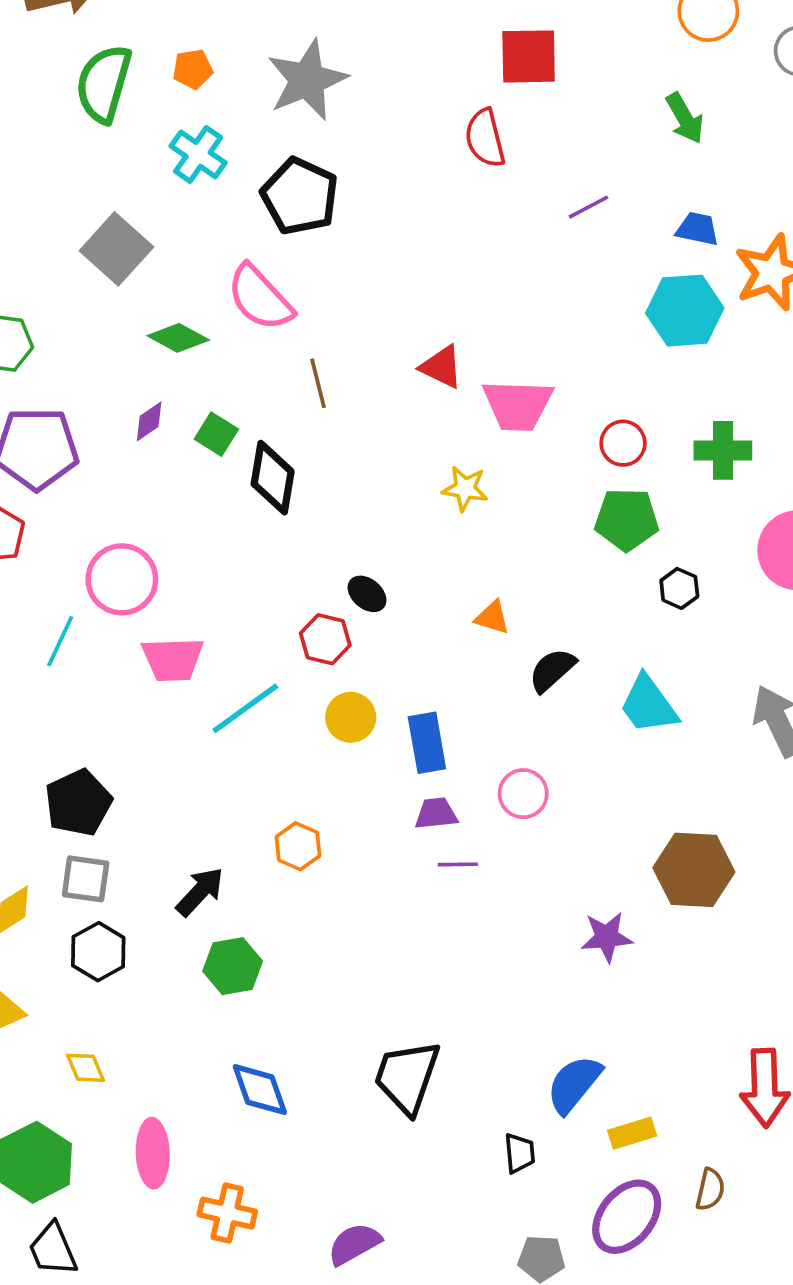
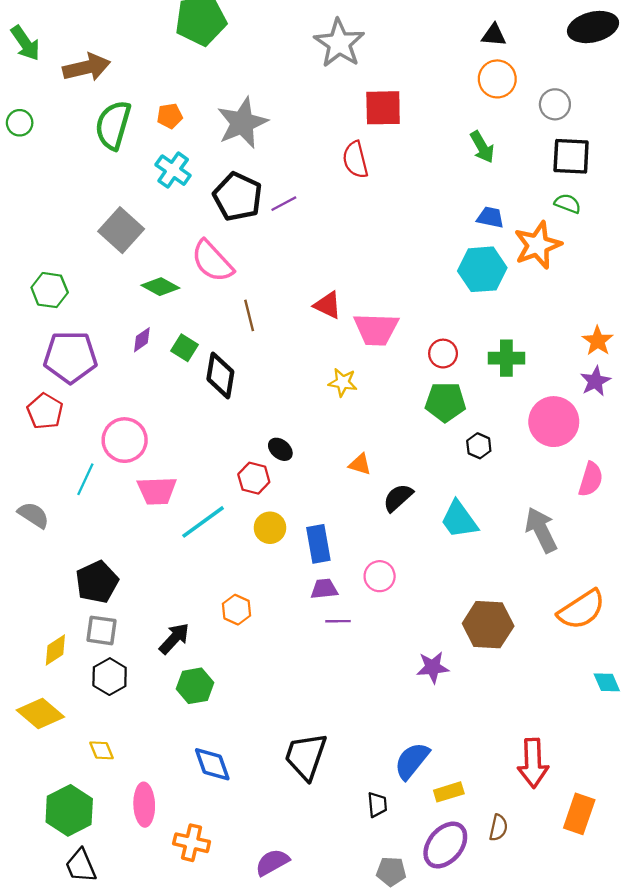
purple line: (589, 207) -> (284, 204), moved

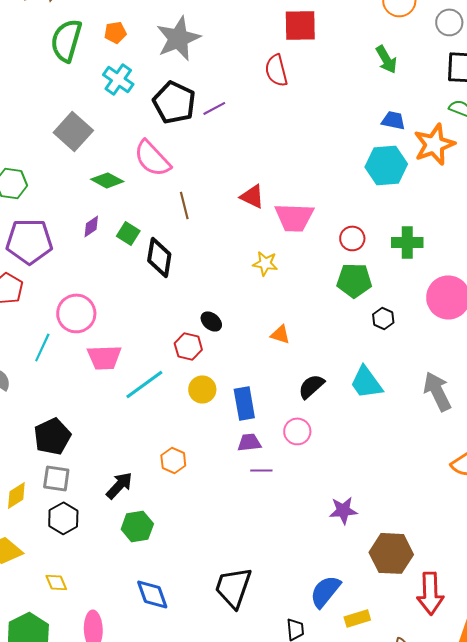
black semicircle: (398, 498) -> (311, 386), moved
brown hexagon: (488, 625) -> (391, 553), moved

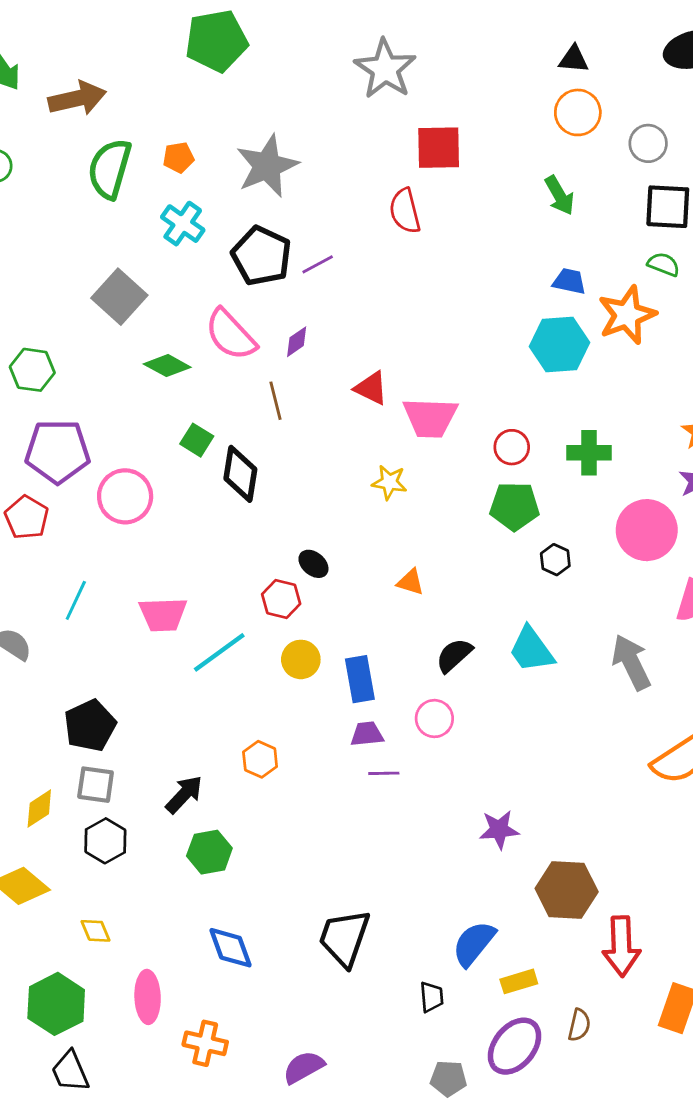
purple diamond: (91, 226) -> (297, 342), moved
pink circle: (76, 313) -> (125, 496), moved

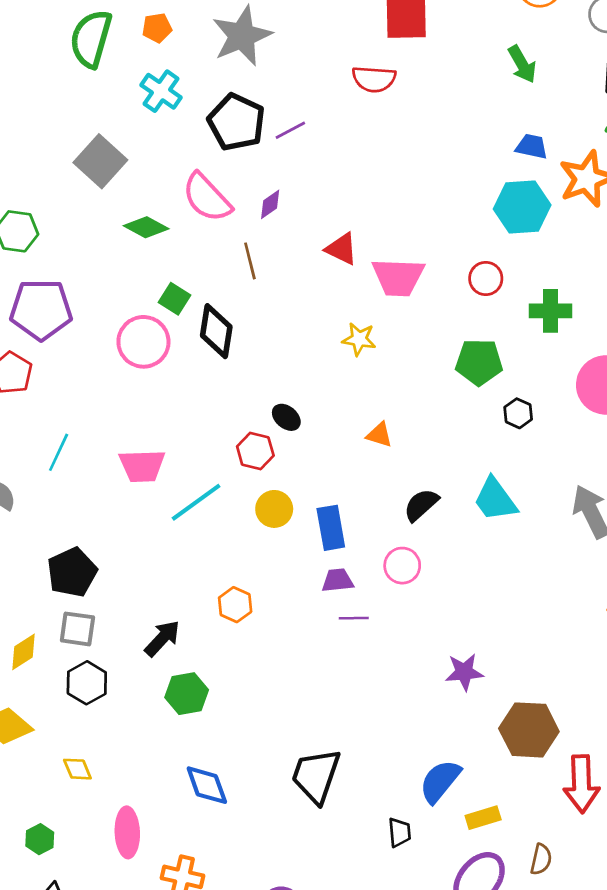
red semicircle: (405, 211) -> (374, 79), turned -72
red circle: (512, 447) -> (486, 278), moved
pink circle: (125, 496) -> (143, 342), moved
green hexagon: (56, 1004) -> (40, 839), size x0.5

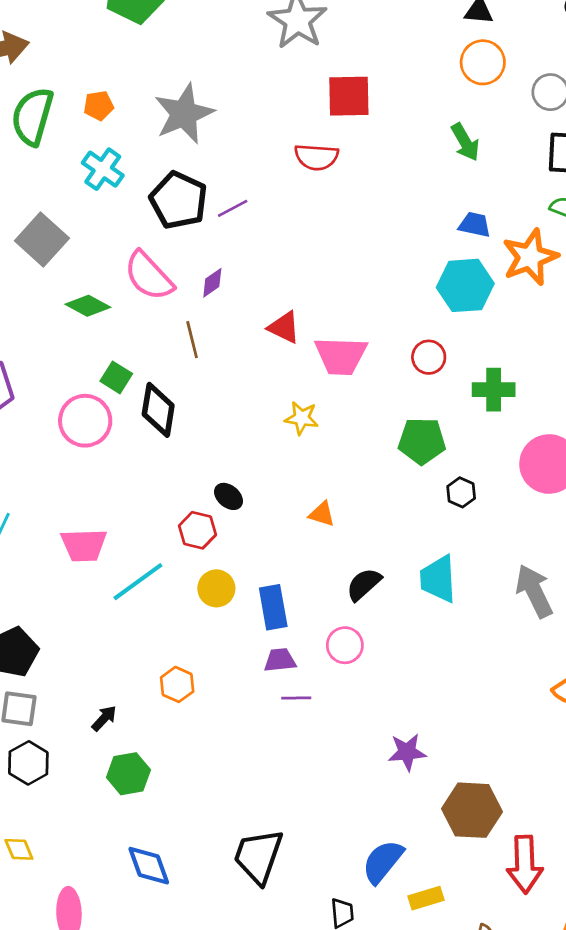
cyan trapezoid: (495, 500) -> (438, 579), turned 33
black arrow: (162, 638) -> (104, 718), size x0.7

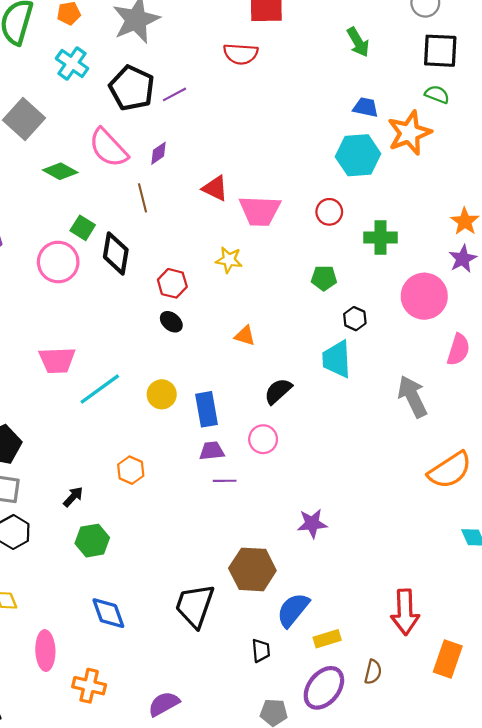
green pentagon: (422, 441) -> (324, 278), size x0.7
red hexagon: (197, 530) -> (172, 283), moved
cyan trapezoid: (438, 579) -> (337, 359), moved
brown hexagon: (472, 810) -> (252, 569), moved

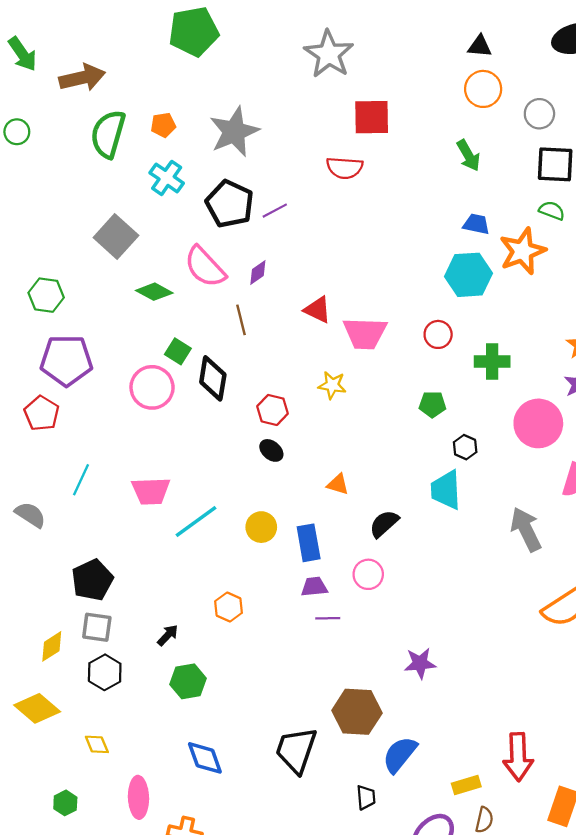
orange triangle: (245, 336) -> (338, 484), moved
yellow rectangle: (327, 639) -> (466, 785), moved

